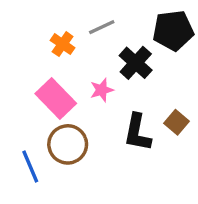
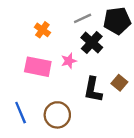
gray line: (102, 27) -> (83, 18), moved
pink rectangle: (56, 98) -> (38, 67), turned -35
brown circle: (68, 144) -> (57, 115), moved

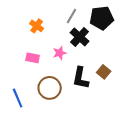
gray line: (83, 18) -> (72, 16), turned -35
pink rectangle: (38, 67) -> (33, 58), size x0.6
brown circle: (57, 115) -> (50, 88), moved

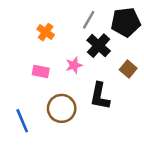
brown square: (104, 72) -> (128, 69), moved

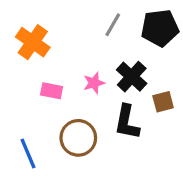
orange cross: (46, 32) -> (33, 42), moved, size x1.5
black cross: (99, 46) -> (132, 77), moved
brown square: (128, 69) -> (163, 102), moved, turned 35

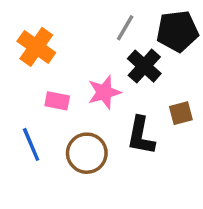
black cross: (132, 77) -> (144, 66), moved
pink star: (94, 83) -> (104, 92), size x1.4
blue line: (28, 154) -> (31, 144), moved

